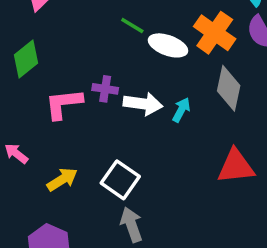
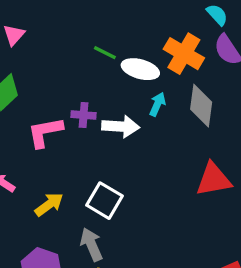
cyan arrow: (181, 110) -> (157, 104), moved
gray arrow: (131, 225) -> (91, 244), moved

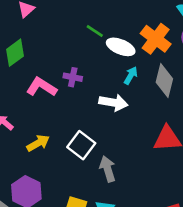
white arrow: (121, 126) -> (113, 103), moved
pink L-shape: (45, 132) -> (42, 87), turned 36
gray arrow: (91, 244) -> (108, 169), moved

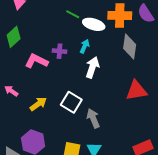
orange cross: (156, 39) -> (120, 15), turned -30
cyan arrow: (131, 76) -> (85, 46), moved
white arrow: (113, 103) -> (92, 67), turned -75

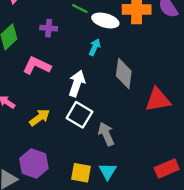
gray diamond: (130, 47) -> (124, 73), moved
purple cross: (60, 51) -> (49, 28), moved
white arrow: (92, 67) -> (77, 83), moved

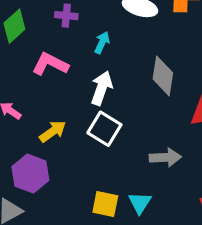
cyan arrow: (95, 47) -> (102, 43), moved
gray arrow: (106, 134) -> (165, 157), moved, turned 110
purple hexagon: (34, 163) -> (30, 174), moved

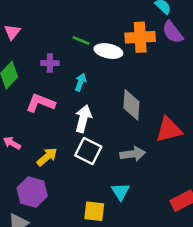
gray arrow: (165, 157) -> (133, 154), moved
cyan triangle: (140, 203) -> (120, 192), moved

